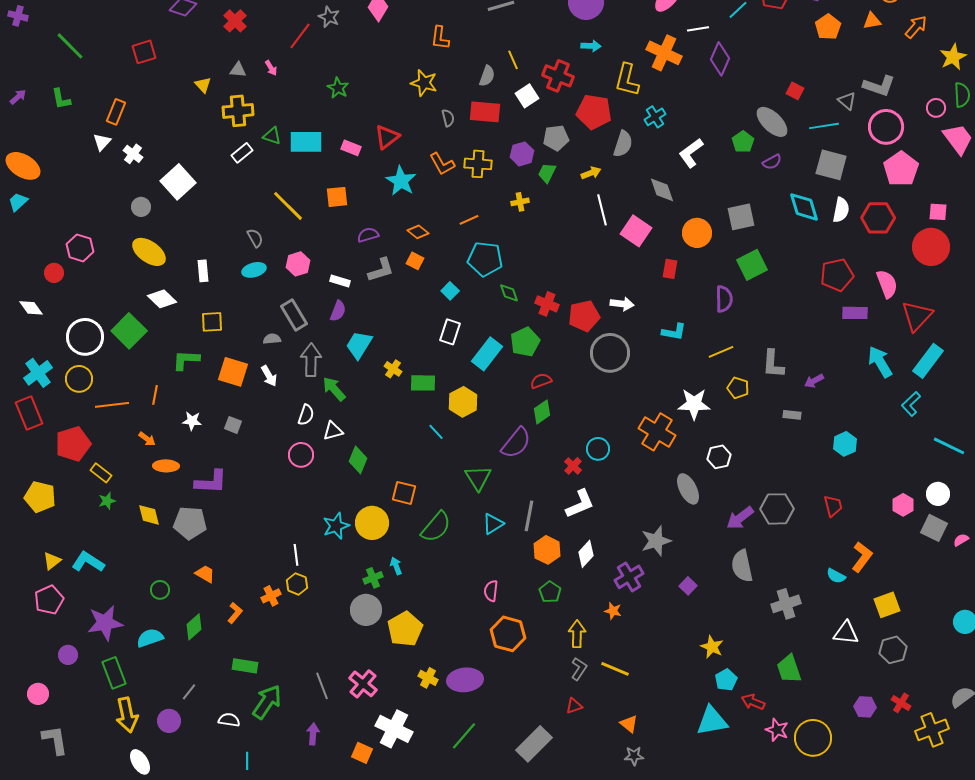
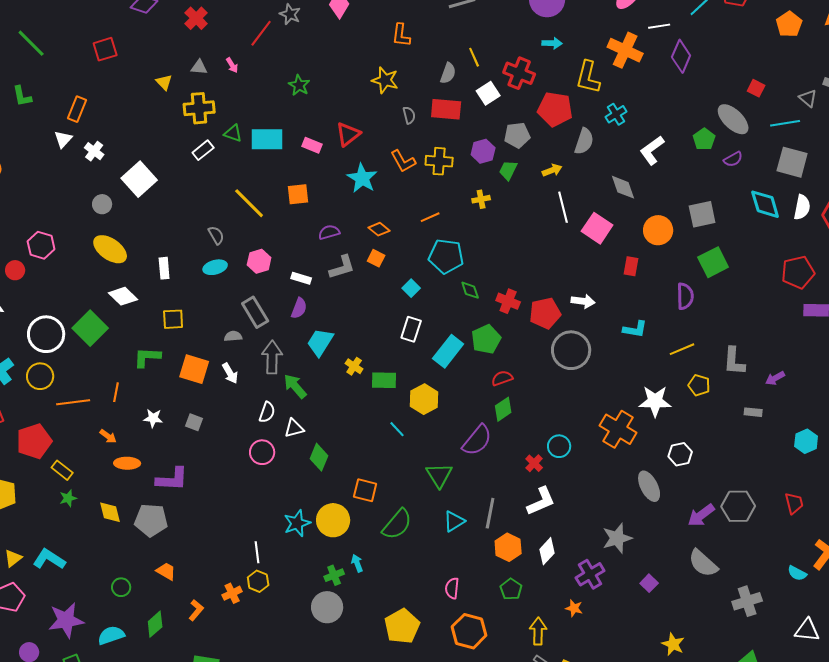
gray semicircle: (742, 566) -> (703, 563), turned -36
yellow pentagon: (405, 629) -> (402, 626), moved

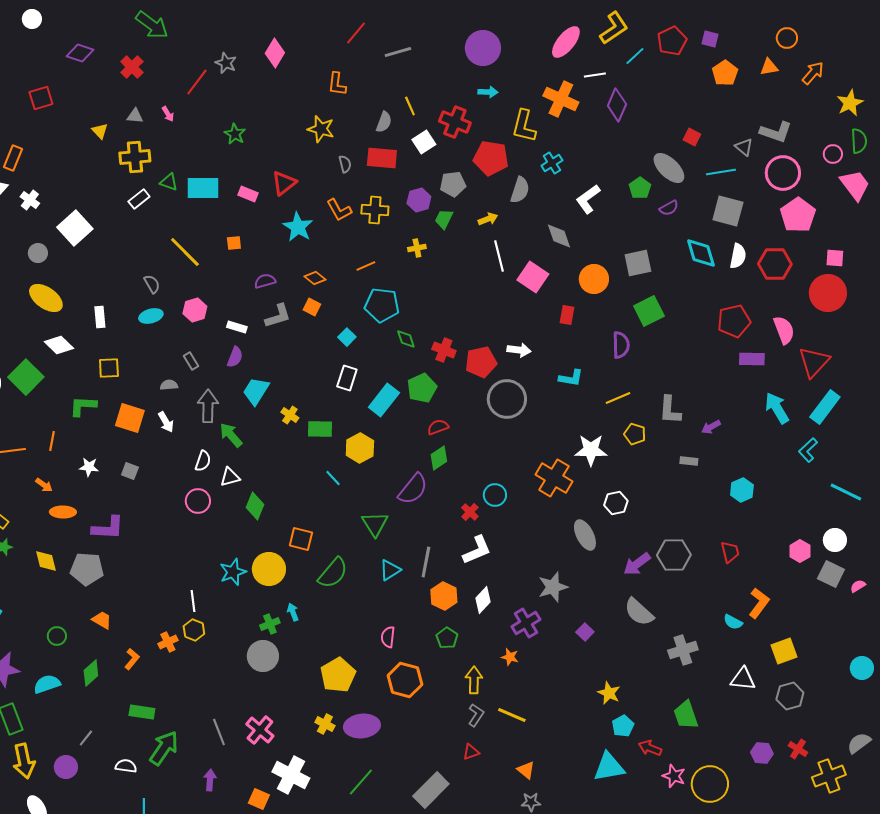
orange square: (298, 194) -> (234, 243), size x0.7
gray rectangle: (255, 312) -> (191, 361), size x0.6

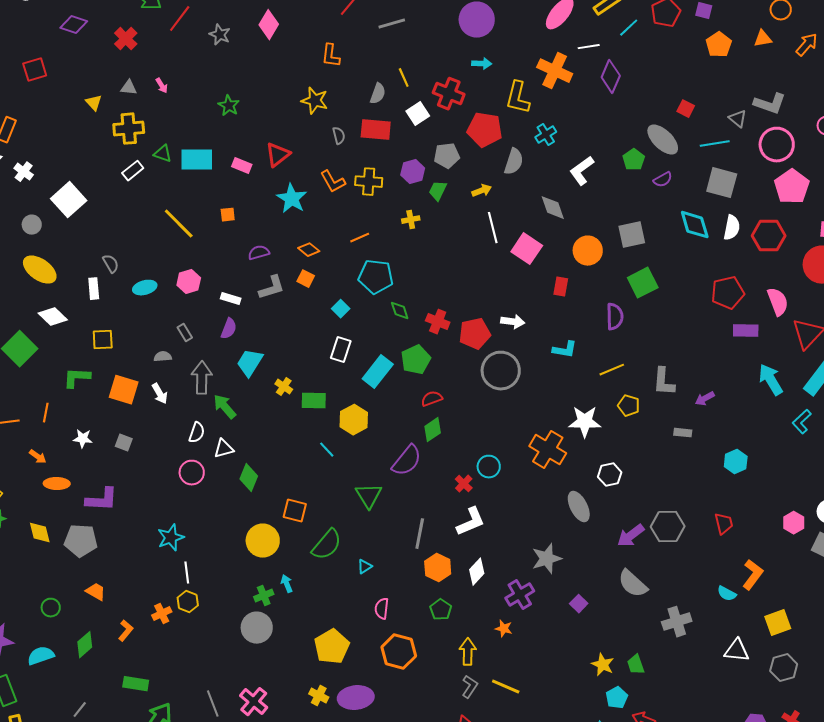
red line: (197, 82) -> (180, 19), moved
gray semicircle: (152, 284) -> (111, 264), moved
cyan triangle: (390, 570) -> (365, 567), moved, size x0.7
cyan star: (233, 572) -> (171, 538), moved
green trapezoid: (686, 715) -> (636, 665), moved, size x0.7

